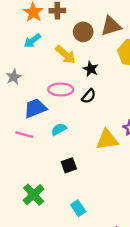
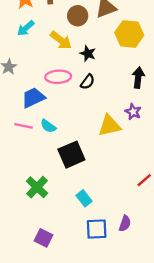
cyan semicircle: (59, 129) -> (48, 126), moved, turned -112
black square: (69, 165) -> (71, 155), size x1.6

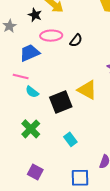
black star: (88, 54) -> (35, 15), moved
cyan semicircle: (48, 126) -> (32, 92), moved
yellow triangle: (109, 126) -> (87, 90), moved, turned 40
blue square: (97, 229) -> (80, 178), moved

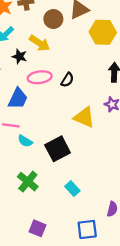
blue trapezoid: (30, 53) -> (18, 99), turned 145
yellow triangle: (87, 90) -> (84, 117), moved

